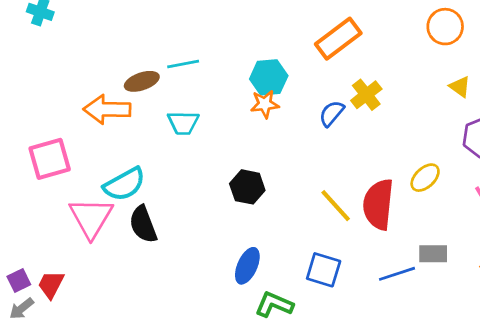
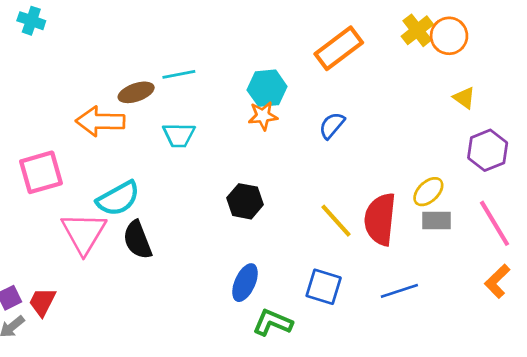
yellow cross: (366, 95) -> (417, 30), moved
gray rectangle: (433, 254) -> (437, 221), moved

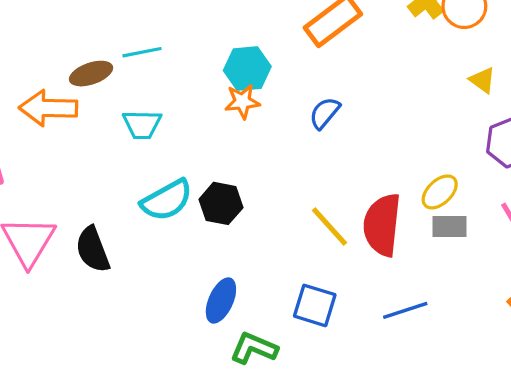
cyan semicircle: (118, 199) -> (167, 200), moved

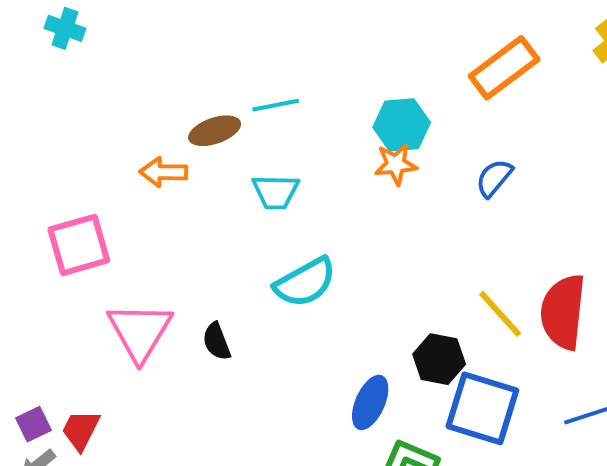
orange arrow: (48, 108) -> (163, 172), size x0.7
black hexagon: (221, 203) -> (439, 359), moved
black semicircle: (93, 250) -> (217, 341), size x0.7
blue square: (315, 305) -> (482, 408), size x1.4

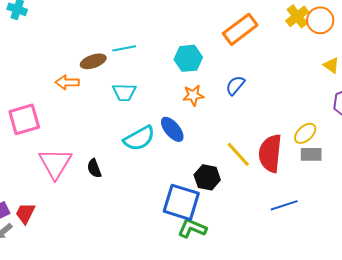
orange star: (396, 164) -> (193, 95), moved
blue ellipse: (370, 402) -> (172, 129), moved, turned -64
blue square: (482, 408) -> (181, 202), moved

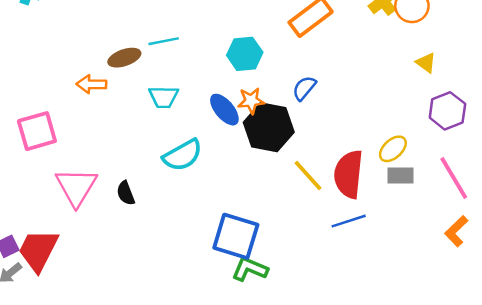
blue ellipse: (172, 129) -> (224, 110), moved
black hexagon: (207, 177) -> (269, 127), moved, size x1.5
blue line: (284, 205) -> (349, 221), moved
red trapezoid: (25, 213) -> (38, 250), size x1.6

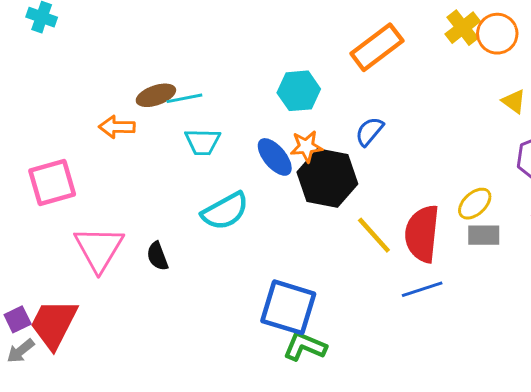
cyan line: (164, 41) -> (184, 98), moved

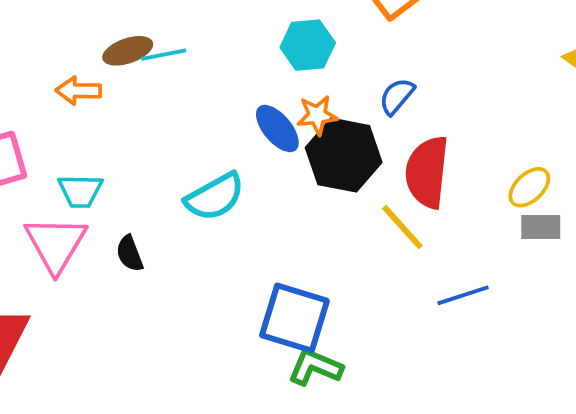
cyan trapezoid: (203, 142) -> (80, 191), moved
red semicircle: (422, 234) -> (427, 172), moved

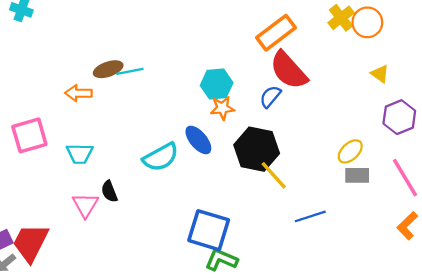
cyan hexagon: (308, 45) -> (217, 84), moved
blue ellipse: (277, 129) -> (198, 140), moved
black hexagon: (344, 155) -> (257, 149), moved
red semicircle: (427, 172) -> (289, 70), moved, turned -48
pink triangle: (56, 244) -> (85, 205), moved, size x0.7

